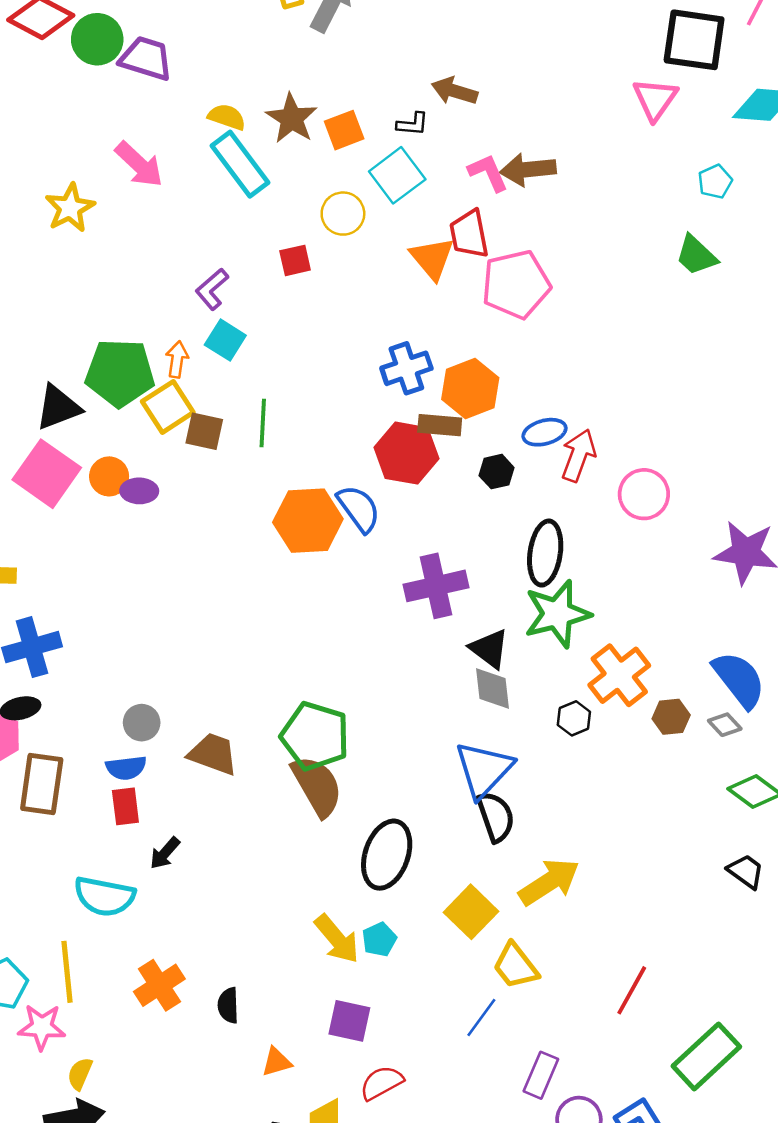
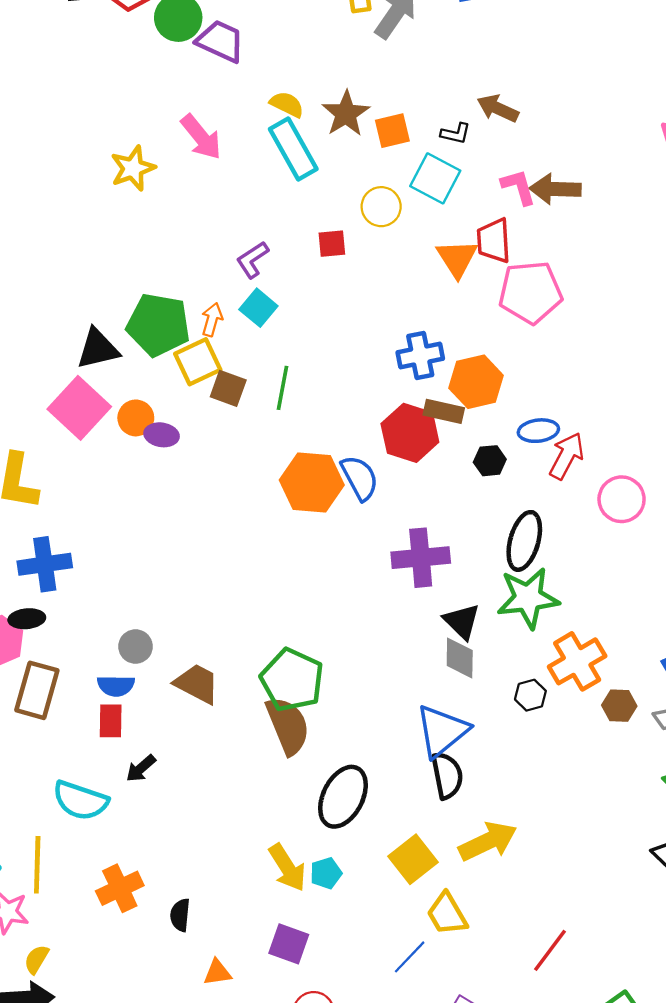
cyan square: (397, 175) -> (435, 178), turned -33

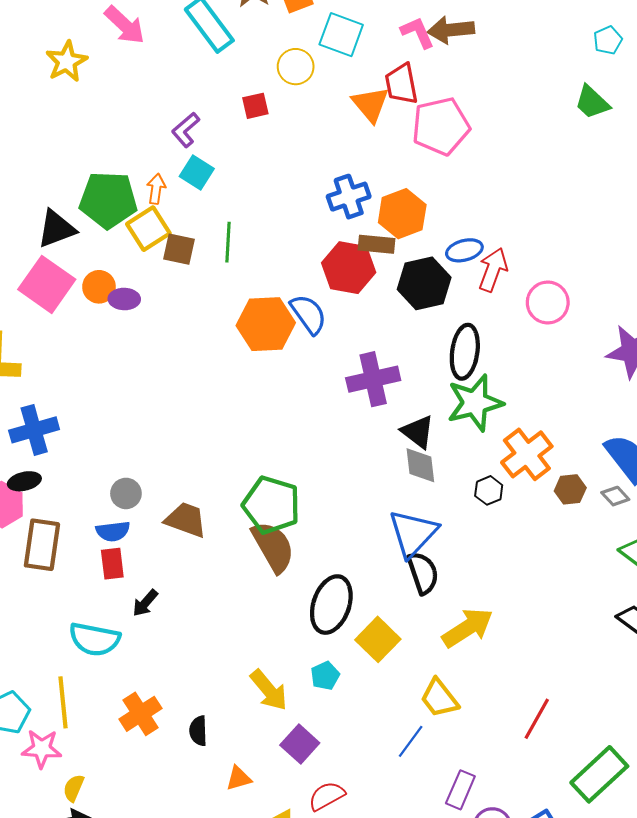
black hexagon: (490, 461) -> (424, 283), size x1.8
yellow square: (413, 859) -> (378, 639), moved
yellow arrow: (287, 868) -> (269, 690), moved
purple square: (289, 944) -> (300, 744), turned 30

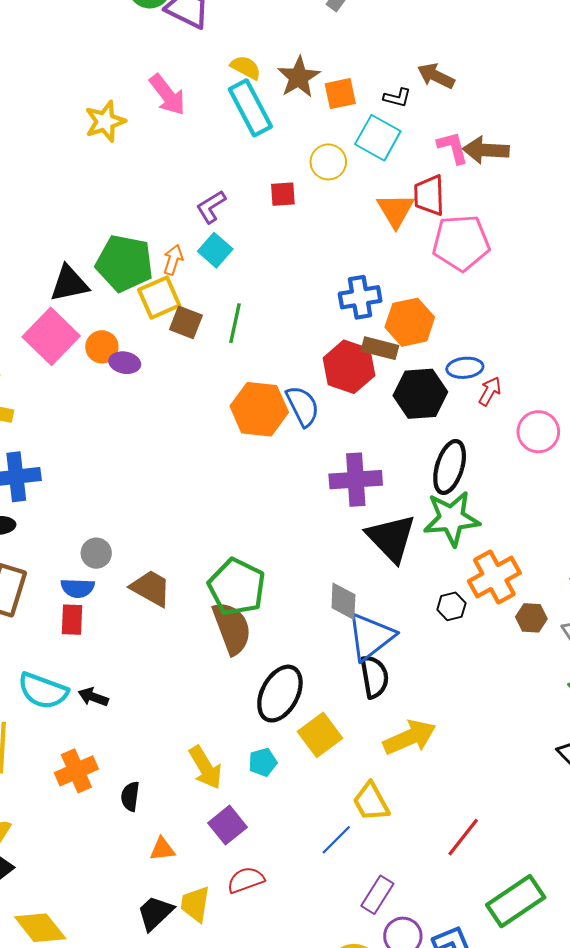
red arrow: (493, 270) -> (490, 391), size x0.7
black triangle: (418, 432) -> (391, 538), size x1.5
gray diamond: (420, 465) -> (343, 601), moved
black arrow: (145, 603) -> (93, 697), moved, turned 60

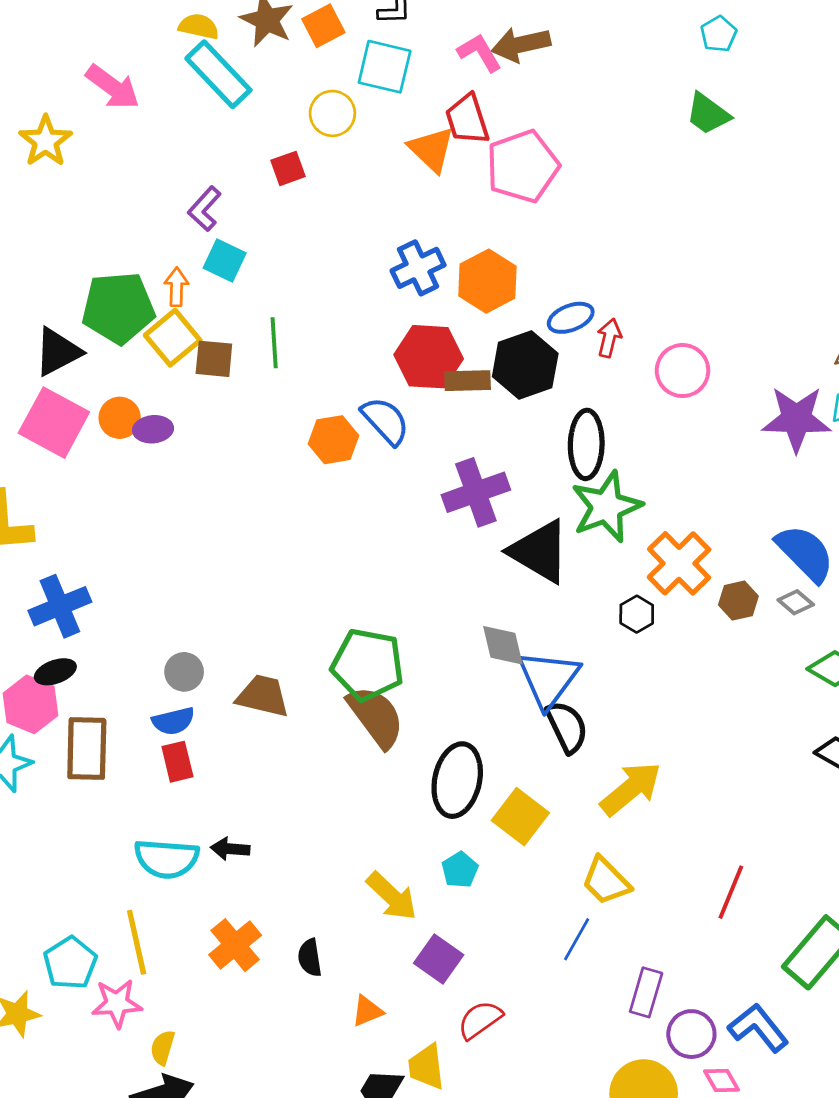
brown rectangle: (380, 348) -> (468, 381), moved
orange hexagon: (259, 409) -> (334, 440), size x0.7

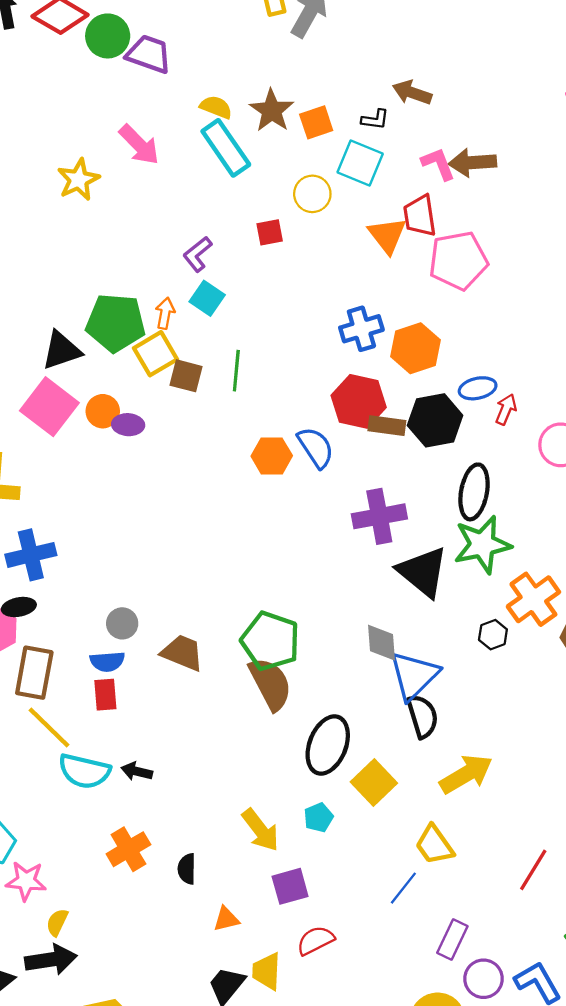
yellow line: (137, 942) -> (49, 728), moved, turned -42
purple square: (439, 959) -> (290, 886), turned 30

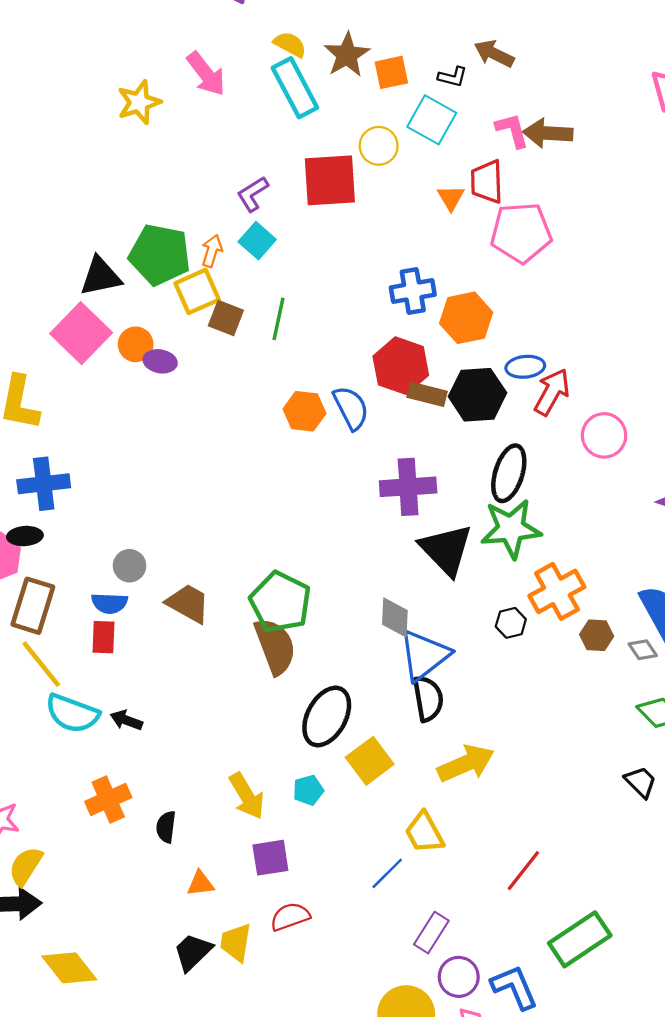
red square: (270, 232) -> (330, 180), size x2.0
orange triangle: (387, 235) -> (451, 198), size x0.7
red arrow: (506, 409) -> (552, 392), size x1.5
yellow semicircle: (57, 922) -> (26, 866), size x1.4

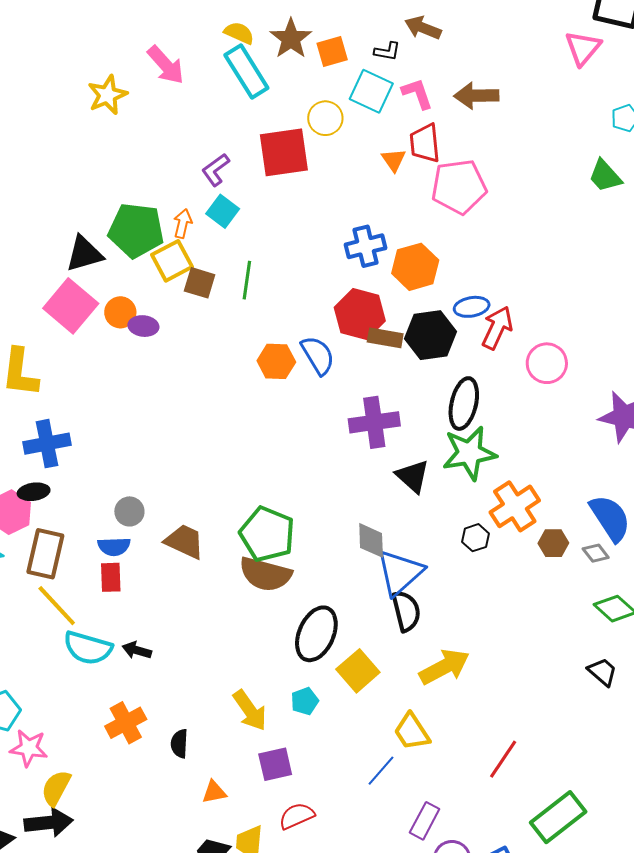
pink L-shape: (512, 130) -> (417, 94), moved
black triangle: (446, 550) -> (413, 476), size x0.7
brown semicircle: (275, 646) -> (265, 574), turned 130

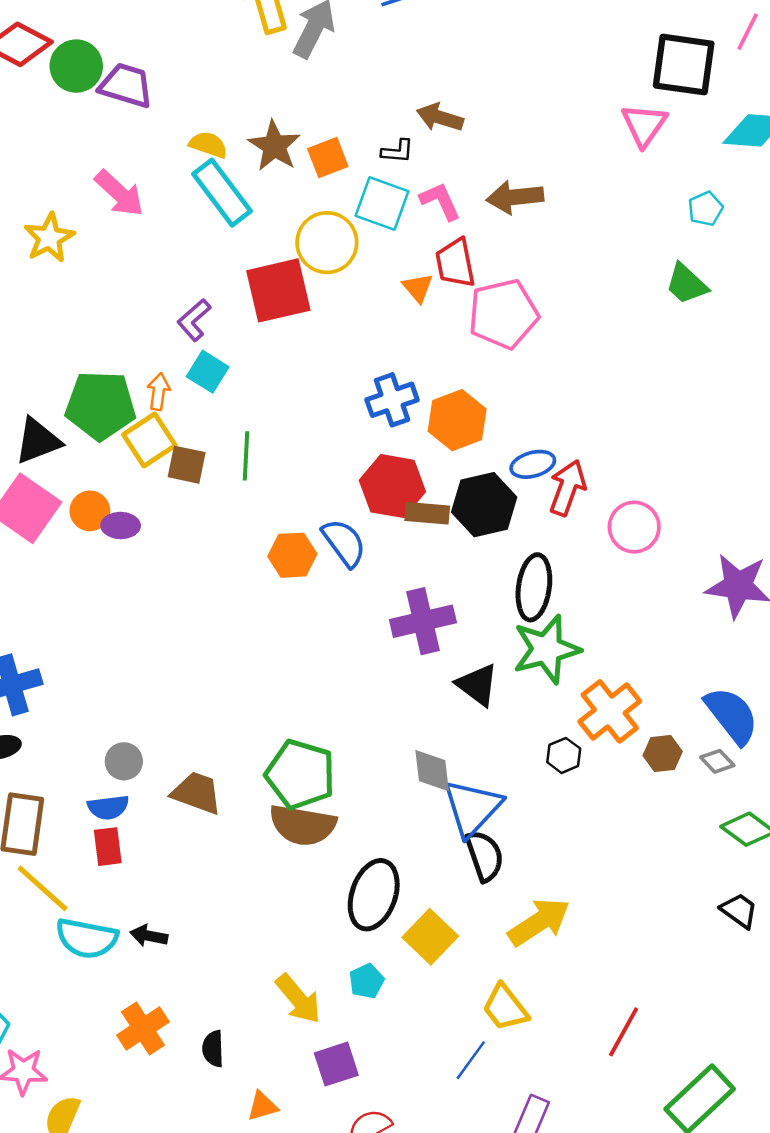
yellow circle: (325, 118) -> (327, 243), size x1.4

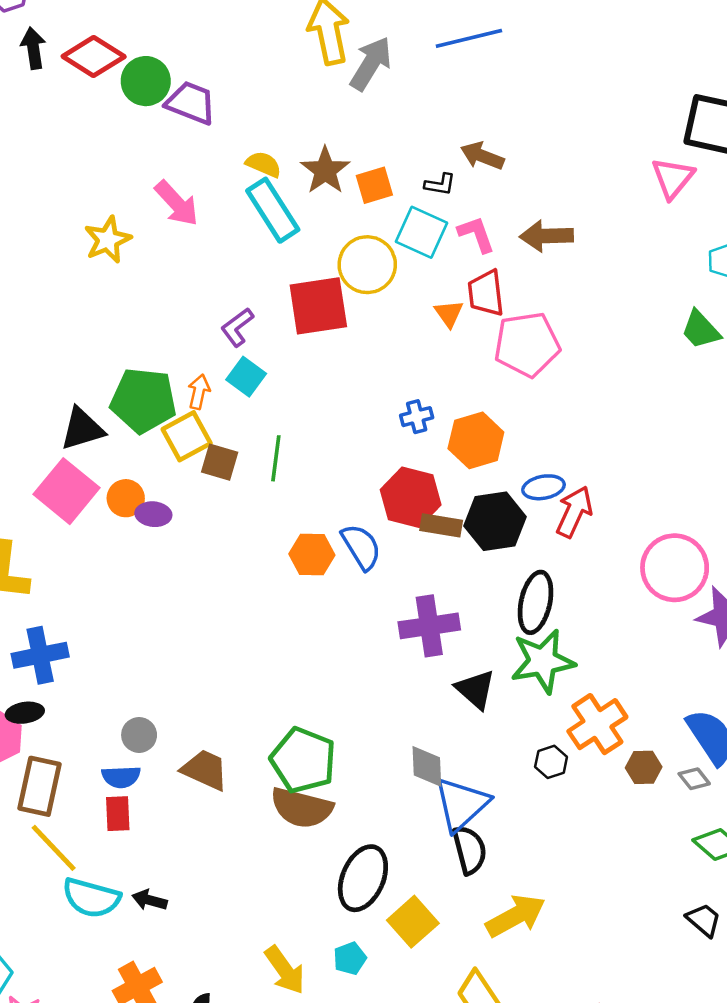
blue cross: (392, 400) -> (417, 417), size x0.7
pink circle: (634, 527) -> (675, 568), moved, size x1.4

